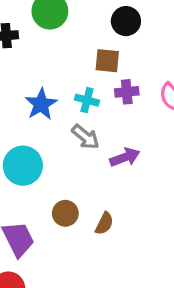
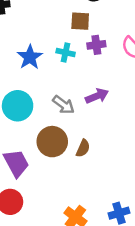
gray arrow: (85, 137) -> (63, 105), moved
brown circle: (65, 213) -> (52, 142), size x1.5

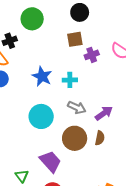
cyan cross: (66, 53) -> (70, 80), moved
purple arrow: (97, 96) -> (104, 113), moved

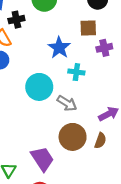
blue star: (42, 76) -> (59, 48), moved
gray arrow: (77, 107) -> (67, 103), moved
cyan circle: (41, 116) -> (39, 87), moved

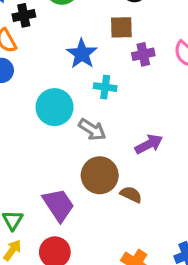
brown semicircle: (100, 141) -> (131, 194), moved, turned -84

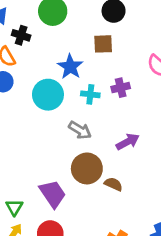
black cross: (24, 15) -> (21, 35), turned 30
purple cross: (143, 54) -> (121, 88), moved
cyan circle: (55, 107) -> (48, 95), moved

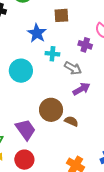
purple cross: (121, 88) -> (85, 45), moved, turned 32
cyan circle: (48, 95) -> (21, 71), moved
gray arrow: (80, 130) -> (73, 68), moved

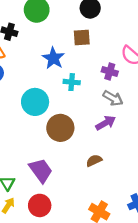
gray arrow: (73, 68) -> (113, 98), moved
brown circle: (51, 110) -> (60, 128), moved
brown semicircle: (71, 121) -> (94, 161), turned -48

